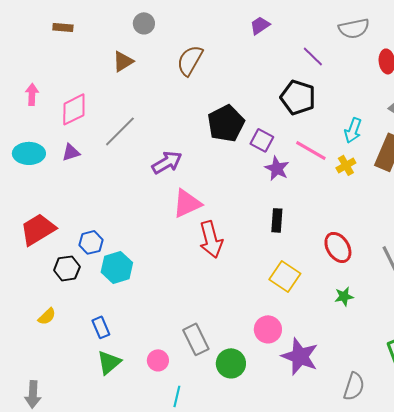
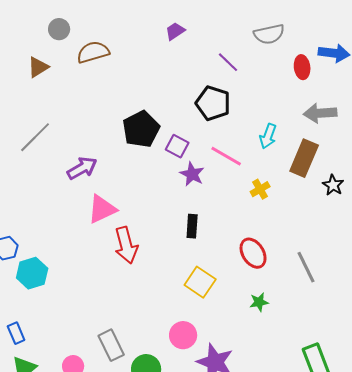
brown semicircle: (190, 60) -> (93, 52), moved, turned 44
yellow cross: (346, 165) -> (260, 189), moved

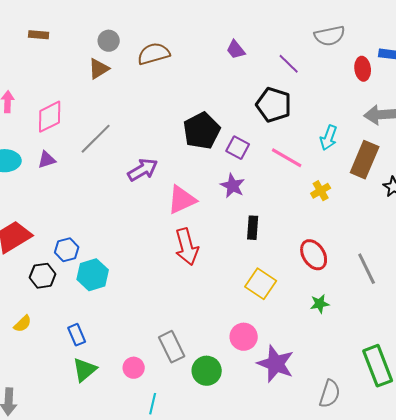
gray circle: (59, 29) -> (109, 41), moved
purple trapezoid: (175, 31) -> (236, 50), moved, turned -95
purple star: (192, 174) -> (233, 186), moved
pink triangle: (102, 209) -> (182, 200), moved

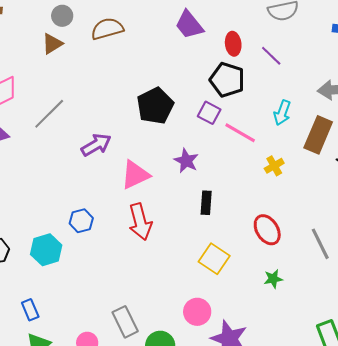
purple trapezoid: (236, 50) -> (189, 25), size x1.5
purple line: (289, 64) -> (271, 56), moved
red ellipse: (363, 69) -> (233, 44), moved
purple square: (238, 148) -> (209, 113), moved
blue hexagon: (67, 250) -> (81, 221), moved

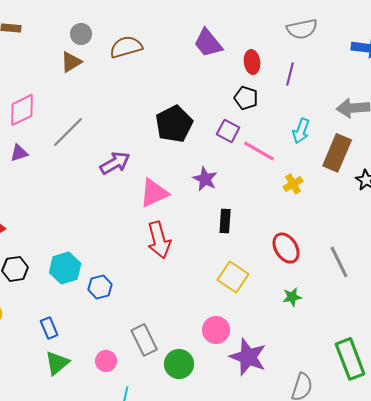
purple line: (271, 56) -> (290, 74), turned 60
black pentagon: (227, 80) -> (246, 98), size x0.7
blue hexagon: (81, 221) -> (100, 287), moved

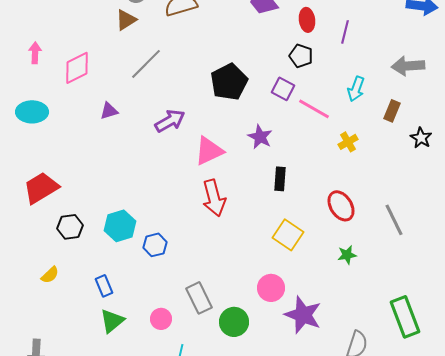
gray line: (68, 132) -> (146, 64), moved
purple triangle: (19, 153) -> (109, 111), moved
brown rectangle: (337, 153) -> (392, 111), size x0.6

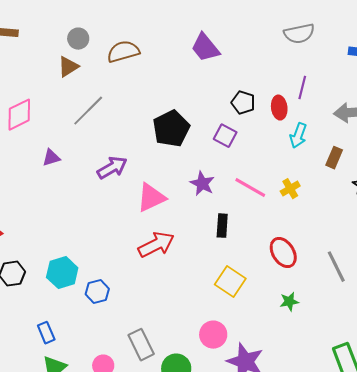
red ellipse: (307, 20) -> (279, 108), moved
purple line: (345, 32) -> (302, 88), moved
pink line: (314, 109) -> (250, 188), moved
red arrow: (214, 198) -> (156, 245), turned -102

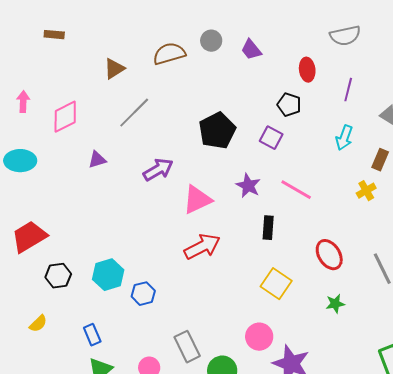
gray circle: (78, 39) -> (211, 41), moved
purple trapezoid: (205, 48) -> (251, 50), size x0.7
red ellipse: (279, 108) -> (307, 70), moved
yellow cross: (290, 189) -> (366, 191), moved

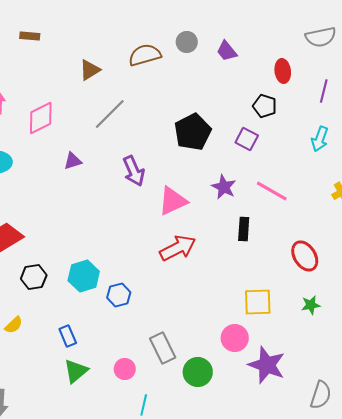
purple arrow: (158, 170) -> (134, 171), turned 96
yellow square: (276, 284) -> (258, 302), moved, turned -36

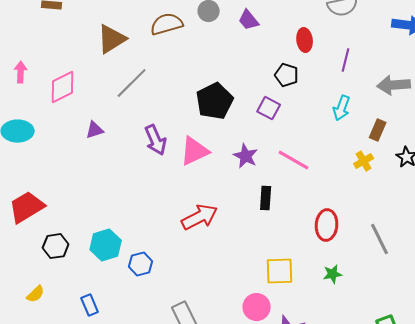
brown triangle: (90, 70) -> (112, 39), size x1.4
pink triangle: (173, 201) -> (195, 151), moved
red ellipse: (305, 256) -> (327, 225), turned 36

